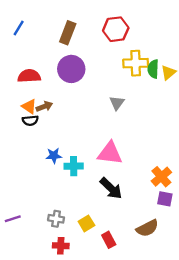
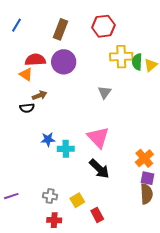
red semicircle: (29, 76) -> (35, 60), moved
orange triangle: (29, 106) -> (26, 74), moved
pink triangle: (110, 153) -> (98, 137), turned 40
brown semicircle: (147, 228) -> (146, 194), moved, turned -66

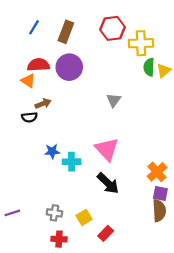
blue line: (16, 25) -> (34, 27), moved
yellow cross: (121, 57) -> (141, 43), moved
red rectangle: (97, 215) -> (106, 233), turned 72

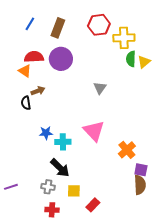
black semicircle: (29, 117) -> (26, 103), turned 88
orange cross: (157, 172) -> (127, 150), moved
black arrow: (108, 183) -> (60, 168), moved
yellow square: (84, 217) -> (74, 191), turned 32

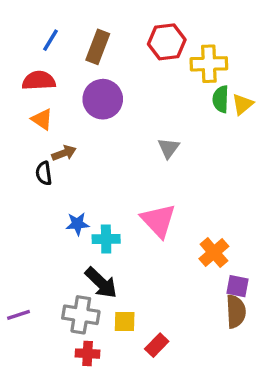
red semicircle: (34, 57) -> (39, 81), moved
gray cross: (48, 187) -> (81, 315), size x1.5

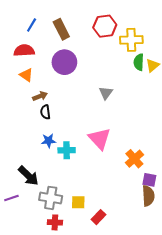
brown rectangle: (98, 47) -> (61, 29), turned -48
black semicircle: (44, 173) -> (45, 112), moved
black arrow: (101, 283) -> (28, 176), moved

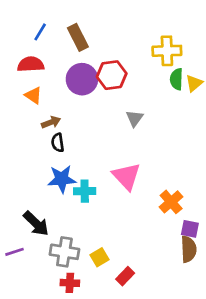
red hexagon: (105, 26) -> (112, 75), moved
blue star: (49, 141) -> (62, 179), size x1.5
yellow square: (78, 202) -> (100, 257), turned -32

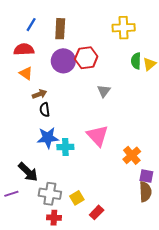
brown rectangle: (78, 37) -> (60, 29), turned 30
yellow cross: (167, 51) -> (124, 28), moved

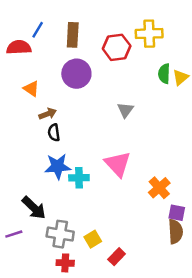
red semicircle: (24, 49) -> (19, 47), moved
red hexagon: (86, 58) -> (117, 47), moved

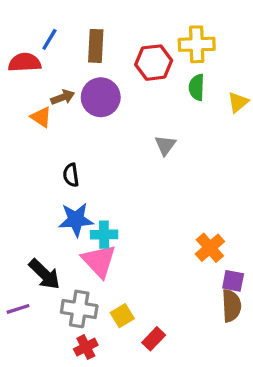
green semicircle: (164, 74) -> (197, 87), moved
brown arrow: (48, 114) -> (63, 97), moved
pink triangle: (118, 164) -> (99, 261), moved
red cross: (65, 263) -> (86, 347), turned -30

